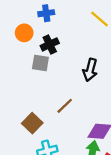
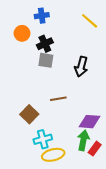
gray square: (40, 63) -> (46, 60), moved
brown line: (65, 106) -> (58, 99), turned 35

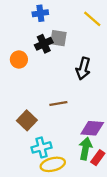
orange circle: (22, 33) -> (19, 59), moved
gray square: (46, 60) -> (58, 38), moved

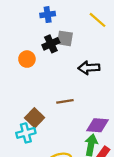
black arrow: (83, 69) -> (89, 68), turned 72
cyan cross: (41, 147) -> (26, 133), moved

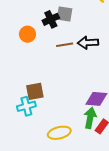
brown line: (65, 101) -> (65, 45), moved
brown square: (35, 118) -> (35, 91), turned 36

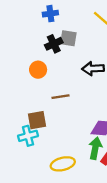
orange circle: (27, 34) -> (38, 70), moved
brown line: (65, 45) -> (60, 97), moved

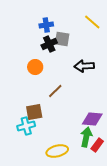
blue cross: (50, 14) -> (46, 25), moved
brown line: (60, 97) -> (55, 91), turned -35

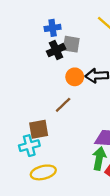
orange circle: (35, 67) -> (75, 77), moved
yellow ellipse: (57, 151) -> (43, 172), moved

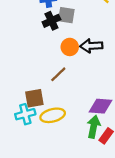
yellow ellipse: (43, 172) -> (53, 115), moved

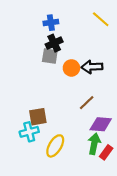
gray square: (66, 15) -> (50, 56), moved
brown line: (58, 74) -> (87, 103), moved
yellow ellipse: (53, 115) -> (55, 146), moved, turned -45

